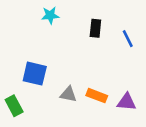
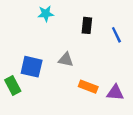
gray triangle: (68, 94) -> (66, 60), moved
green rectangle: (14, 106) -> (13, 86), moved

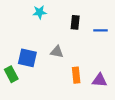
blue line: (116, 35) -> (101, 30), turned -64
orange rectangle: (88, 87) -> (76, 75), turned 63

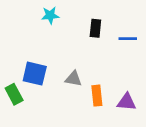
gray triangle: (57, 52) -> (73, 79), moved

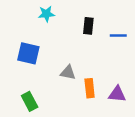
blue square: (35, 74) -> (28, 53), moved
green rectangle: (14, 94) -> (30, 101), moved

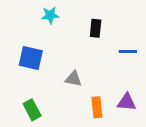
blue line: (118, 35) -> (128, 52), moved
orange rectangle: (90, 88) -> (97, 107), moved

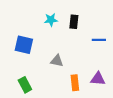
cyan star: (50, 15) -> (51, 20), moved

